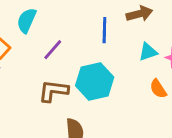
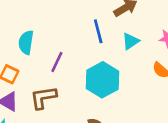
cyan triangle: (148, 52) -> (131, 41), moved
brown L-shape: (53, 91) -> (43, 98), moved

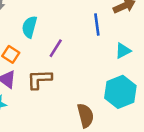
cyan triangle: (131, 41) -> (123, 51), moved
cyan hexagon: (102, 80) -> (120, 92), moved

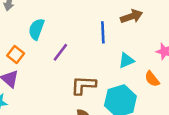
brown L-shape: (39, 79) -> (83, 85), moved

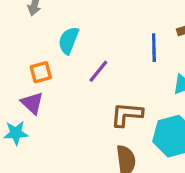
orange square: (16, 55) -> (41, 72), turned 35

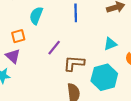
blue line: (154, 48) -> (76, 13), moved
purple line: (98, 71) -> (54, 48), moved

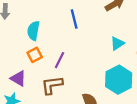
orange square: (18, 36) -> (35, 55), moved
brown L-shape: (74, 63) -> (52, 85), moved

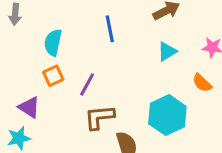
cyan triangle: (117, 43) -> (167, 51), moved
brown L-shape: (52, 85) -> (99, 117), moved

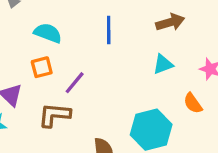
cyan semicircle: (53, 43) -> (48, 33), turned 88
brown L-shape: (99, 117) -> (54, 115), moved

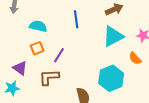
cyan triangle: (163, 64) -> (113, 36), size x1.6

